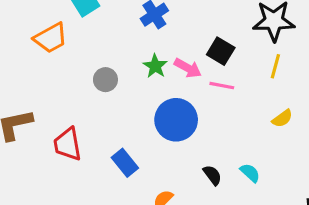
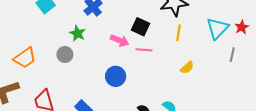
orange trapezoid: (51, 38) -> (25, 58), moved
green star: (155, 66) -> (77, 33), moved
blue circle: (176, 120) -> (116, 76), size x0.7

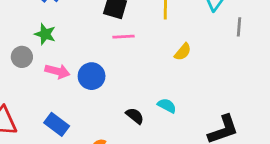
green star: (77, 33) -> (45, 34), moved
pink arrow: (120, 41) -> (57, 71), moved

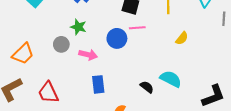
blue circle: (92, 76) -> (117, 38), moved
cyan semicircle: (167, 106) -> (171, 79), size x1.5
blue rectangle: (57, 124) -> (98, 84), moved, turned 48

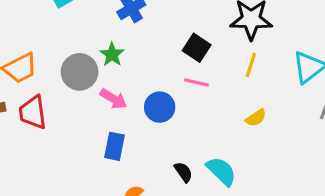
blue circle: (117, 38) -> (160, 107), moved
gray circle: (61, 44) -> (80, 72), size x1.5
red trapezoid: (48, 93) -> (33, 112), moved

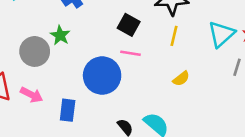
pink arrow: (113, 99) -> (32, 95), moved
blue circle: (160, 107) -> (102, 76), size x1.5

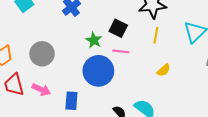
green star: (60, 35) -> (94, 40), moved

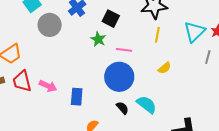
black square: (118, 28) -> (111, 19), moved
gray circle: (42, 54) -> (50, 25), moved
blue circle: (98, 71) -> (119, 77), moved

